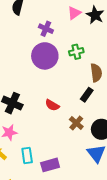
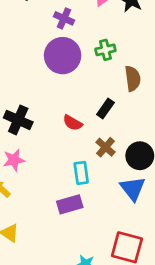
black rectangle: (87, 95) -> (105, 109), moved
cyan rectangle: (27, 155) -> (81, 173), moved

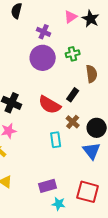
red semicircle: (73, 123) -> (50, 105), size x1.6
purple rectangle: (70, 204) -> (48, 186), moved

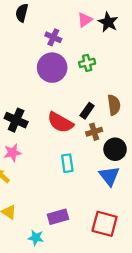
brown semicircle: (92, 74) -> (114, 105), moved
brown cross: (73, 122) -> (94, 132), moved, turned 32
cyan star: (59, 204) -> (36, 238), moved

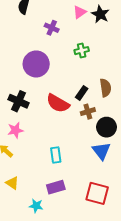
purple circle: (52, 68) -> (36, 64), moved
cyan rectangle: (67, 163) -> (56, 155), moved

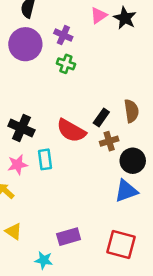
green cross: (82, 51) -> (66, 64), moved, turned 32
purple circle: (36, 64) -> (25, 44), moved
blue triangle: (101, 151) -> (126, 191), turned 48
cyan rectangle: (56, 155) -> (45, 159), moved

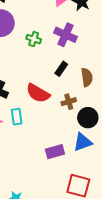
purple cross: (63, 35) -> (66, 35), moved, size x1.5
black rectangle: (101, 118) -> (61, 69), moved
purple rectangle: (69, 237) -> (55, 152), moved

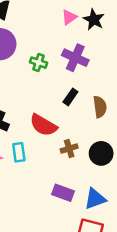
brown cross: (69, 102) -> (69, 149), moved
blue triangle: (83, 142) -> (95, 199), moved
purple rectangle: (55, 152) -> (63, 193), turned 36

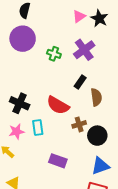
purple cross: (75, 58) -> (84, 50), turned 30
brown semicircle: (100, 107) -> (96, 97), moved
black circle: (101, 153) -> (97, 136), moved
purple rectangle: (63, 193) -> (58, 161), moved

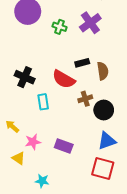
black rectangle: (80, 82) -> (82, 63), moved, turned 40
pink star: (17, 132) -> (33, 142), moved
purple rectangle: (58, 161) -> (64, 146), moved

